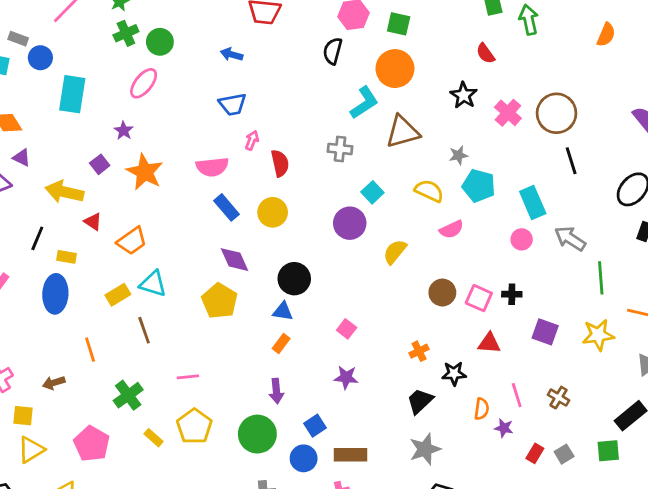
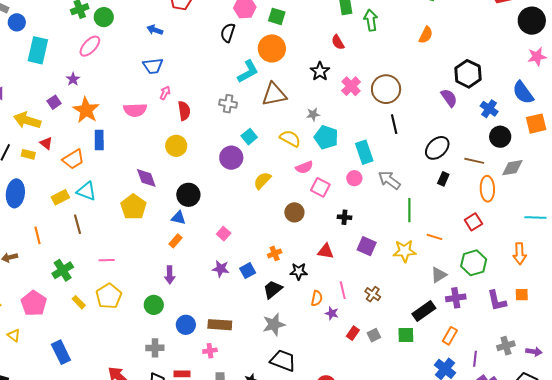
blue rectangle: (226, 207) -> (99, 140), moved, turned 36
yellow rectangle: (66, 257) -> (28, 154), moved
pink square: (479, 298) -> (320, 187), moved
blue square: (315, 426) -> (248, 271), moved
green circle: (257, 434) -> (154, 305), size x0.7

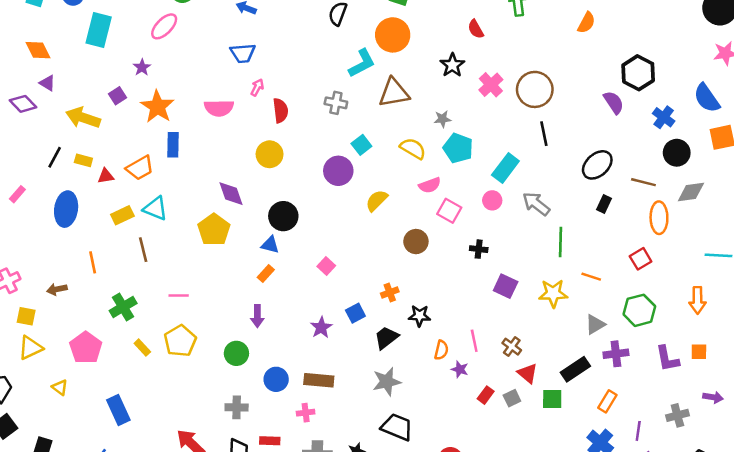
red triangle: (46, 143) -> (106, 176), moved, turned -48
cyan rectangle: (364, 152) -> (505, 168), turned 55
red triangle: (326, 251) -> (528, 373), moved, turned 30
purple star: (221, 269) -> (321, 327), moved, turned 30
purple arrow: (534, 352) -> (713, 397), moved

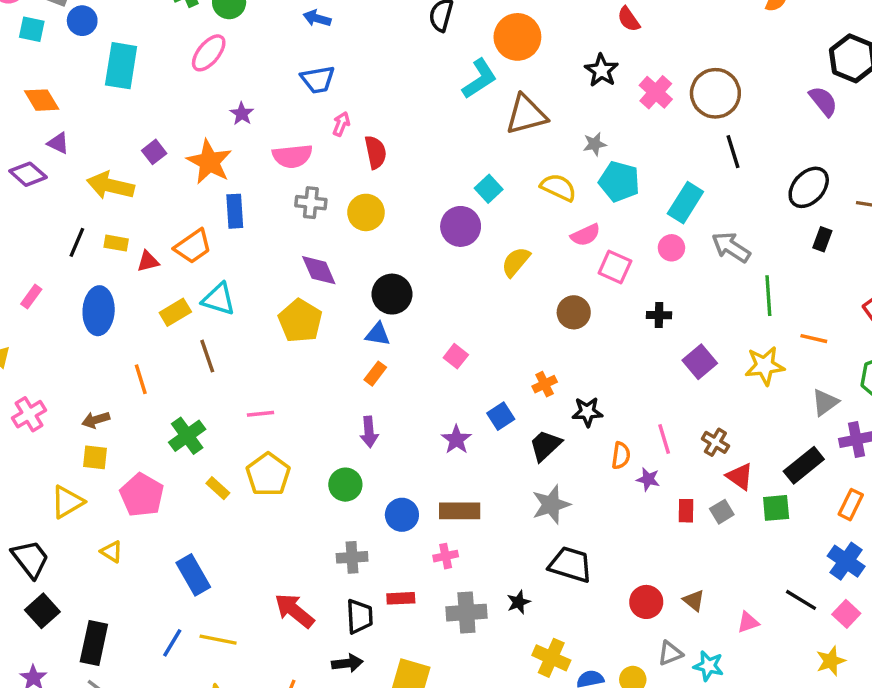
purple star: (142, 67) -> (242, 114), moved
gray cross: (336, 103) -> (311, 203), moved
purple square: (506, 286) -> (700, 362), turned 30
yellow square: (26, 316) -> (95, 457), moved
red rectangle: (486, 395) -> (686, 511), turned -30

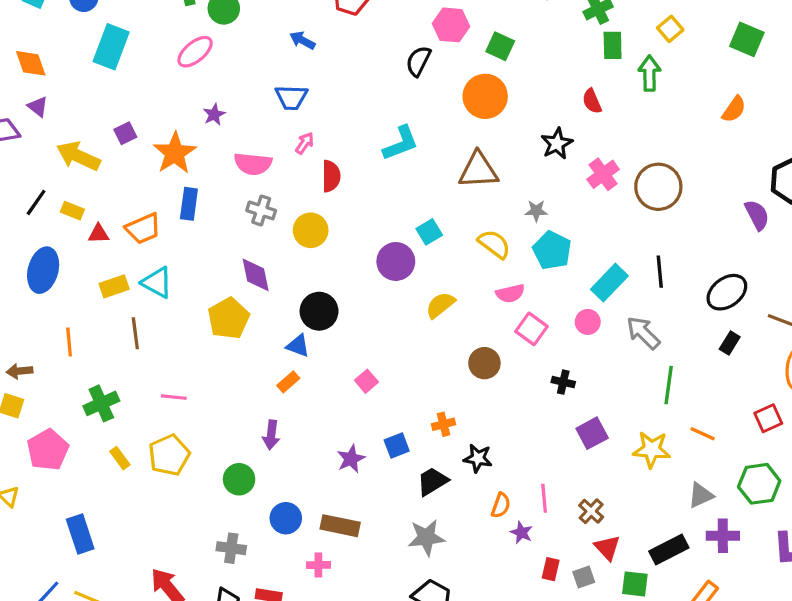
cyan L-shape: (479, 79) -> (401, 143), moved
black line: (733, 152) -> (660, 272), moved

